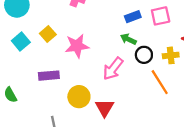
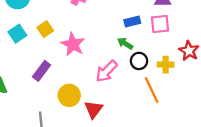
pink star: (77, 46) -> (73, 44), turned 30
purple rectangle: (49, 76) -> (41, 71), turned -54

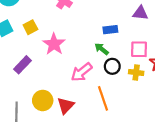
pink square: (160, 24) -> (139, 49), moved
orange line: (152, 90) -> (103, 98), moved
yellow circle: (69, 95) -> (43, 100), moved

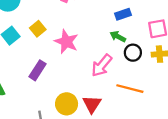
orange line: (103, 98) -> (130, 89), turned -45

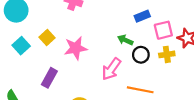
blue rectangle: (123, 14) -> (142, 16), moved
pink star: (66, 42) -> (76, 48), turned -30

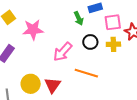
green arrow: (125, 40) -> (79, 18), moved, turned -144

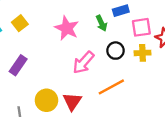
pink star: (33, 30) -> (67, 28), moved, turned 30
orange line: (86, 73) -> (111, 87), turned -45

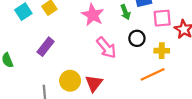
yellow cross: (142, 53) -> (162, 51), moved
pink arrow: (83, 62) -> (106, 48), turned -85
orange line: (111, 87) -> (153, 74), moved

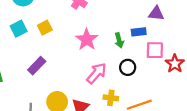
pink arrow: (106, 48) -> (97, 73), turned -105
yellow cross: (162, 51) -> (111, 98), moved

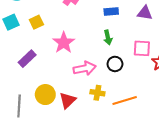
blue rectangle: (139, 32) -> (111, 12), moved
pink star: (87, 39) -> (64, 43), moved
pink arrow: (97, 73) -> (85, 68), turned 35

